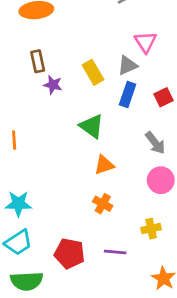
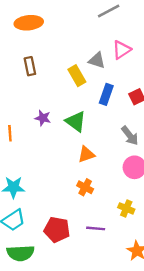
pink triangle: (146, 42) -> (122, 50), turned 30
gray triangle: (128, 65) -> (97, 60), moved, turned 42
purple star: (53, 85) -> (43, 118), moved
yellow cross: (151, 229) -> (126, 208), turned 35

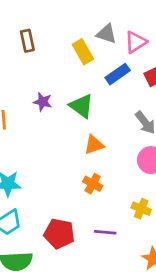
pink triangle: (122, 50) -> (136, 42), moved
blue rectangle: (106, 94) -> (118, 74), turned 36

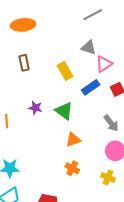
gray triangle: (106, 34) -> (89, 47), moved
yellow cross: (141, 209) -> (108, 177), moved

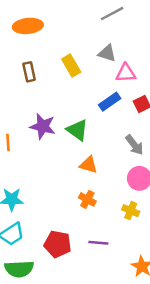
pink triangle: (104, 64) -> (126, 73), turned 30
yellow rectangle: (65, 71) -> (71, 66), moved
purple star: (35, 108) -> (43, 126), size x1.5
orange triangle: (73, 140) -> (89, 165), turned 35

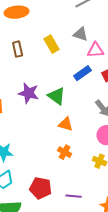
purple line: (98, 243) -> (74, 196), moved

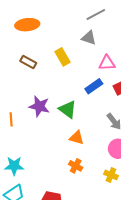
gray triangle: (81, 34) -> (89, 38), moved
brown rectangle: (18, 49) -> (28, 62), turned -49

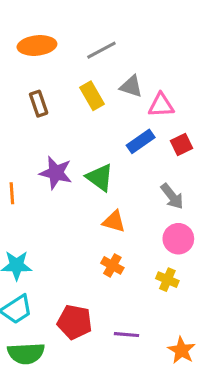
gray line: (96, 15) -> (101, 50), moved
gray triangle: (89, 38) -> (131, 86), moved
brown rectangle: (28, 62) -> (39, 104), turned 42

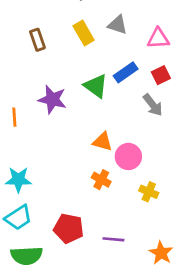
pink triangle: (161, 105) -> (158, 38), moved
green triangle: (100, 177) -> (96, 86), moved
gray arrow: (172, 196) -> (153, 105), moved
pink circle: (178, 239) -> (128, 156), moved

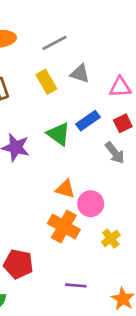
orange cross: (101, 180) -> (64, 226), size x1.6
yellow cross: (149, 192) -> (111, 239), turned 30
red pentagon: (69, 228) -> (18, 264), moved

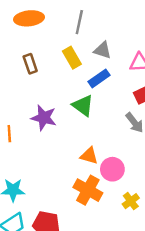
gray line: (54, 43) -> (79, 22), turned -50
blue rectangle: (88, 121) -> (99, 78), moved

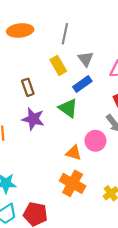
gray triangle: (103, 50) -> (86, 59), turned 35
brown rectangle: (30, 64) -> (28, 87), moved
pink circle: (112, 169) -> (95, 141), moved

